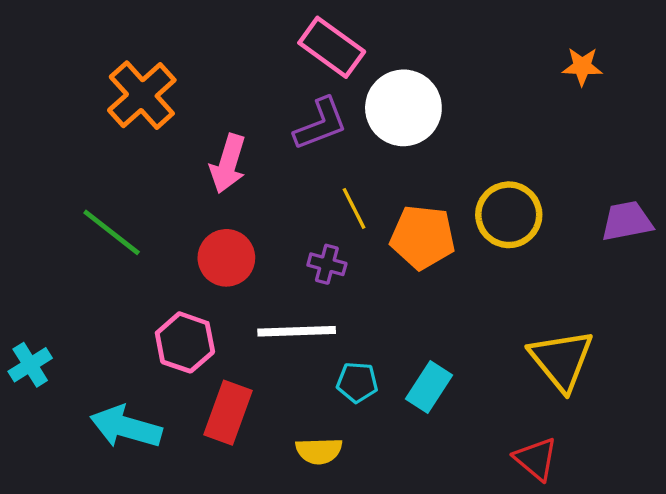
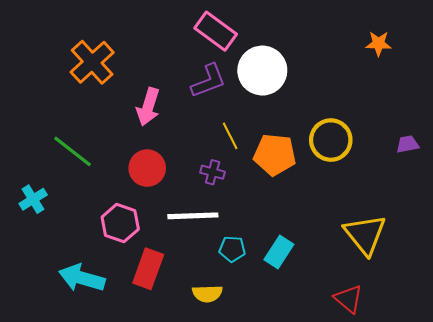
purple trapezoid: (627, 221) -> (408, 144), size x0.7
cyan cross: (30, 365) -> (33, 199), moved

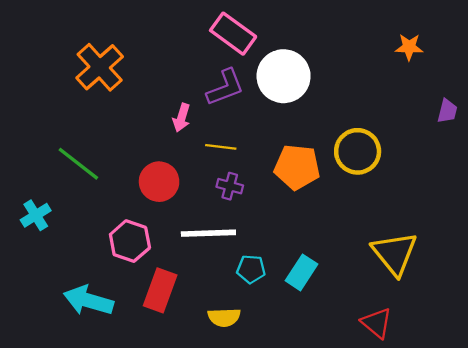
pink arrow: (148, 107) -> (181, 118), moved, size x0.7
yellow line: (230, 136) -> (221, 147), moved, turned -56
purple trapezoid: (408, 144) -> (447, 111), moved, turned 115

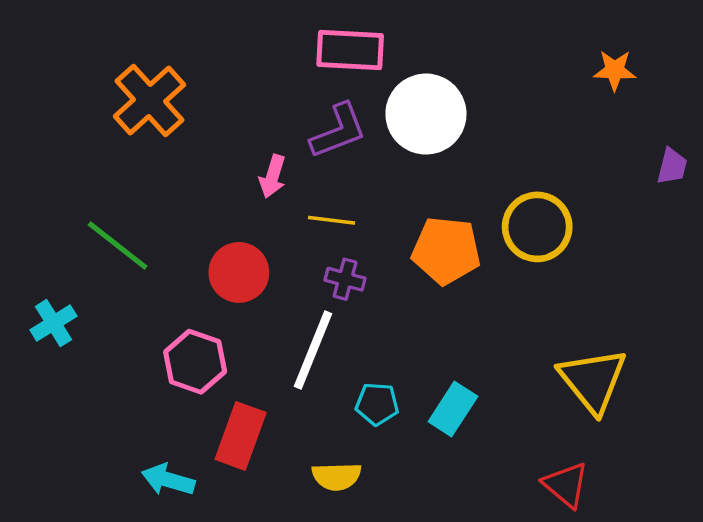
pink rectangle: (233, 34) -> (350, 50), turned -33
white line: (208, 233) -> (313, 350), turned -66
cyan arrow: (88, 301) -> (168, 480), moved, size x0.7

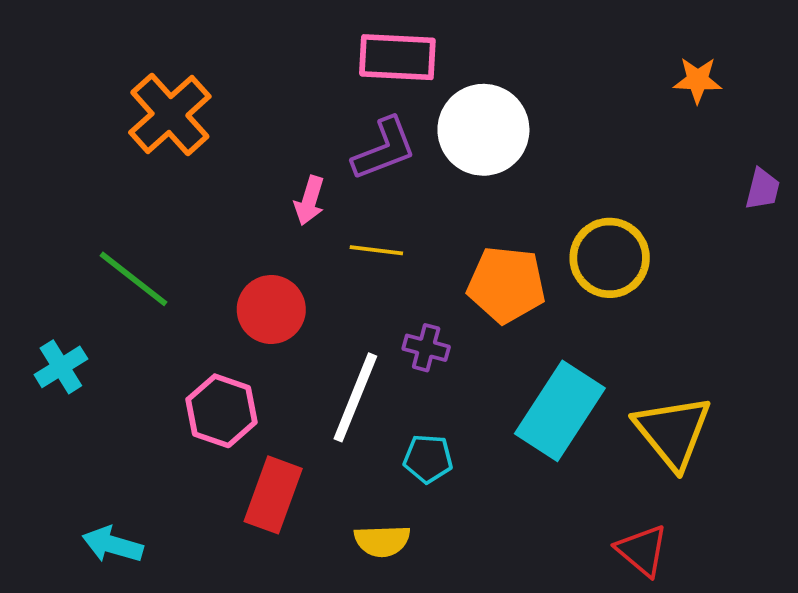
purple cross: (345, 279) -> (426, 348), moved
cyan rectangle: (453, 409) -> (560, 411), moved, size x1.6
cyan arrow: (168, 480) -> (113, 545), moved

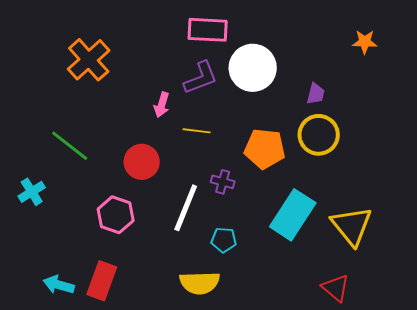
purple trapezoid: (763, 189) -> (316, 94), moved
red rectangle: (273, 495) -> (102, 281), moved
yellow semicircle: (382, 541) -> (200, 283), size x1.4

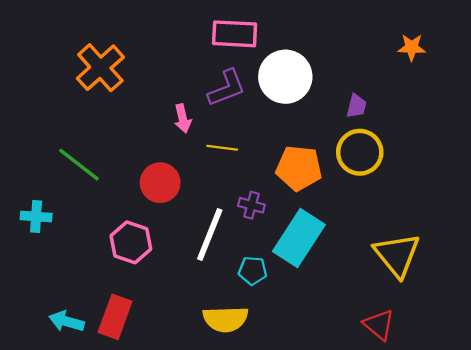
pink arrow: (162, 105) -> (183, 118), turned -30
cyan cross: (32, 192) -> (36, 216), turned 36
cyan rectangle: (293, 215) -> (299, 238), moved

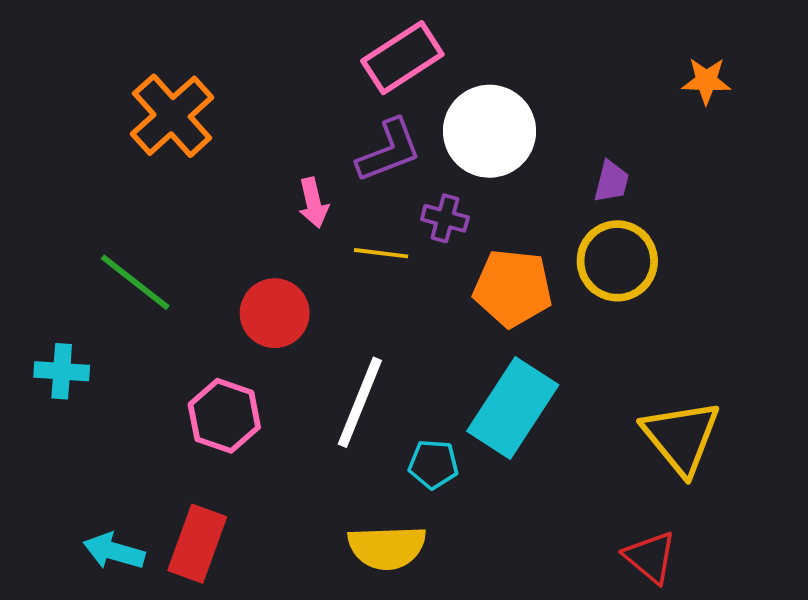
pink rectangle: (235, 34) -> (402, 58), turned -36
purple cross: (251, 205) -> (445, 218), moved

